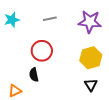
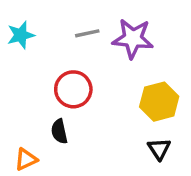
purple star: (90, 22) -> (133, 39), moved

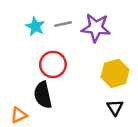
cyan star: (21, 35) -> (35, 26), moved, turned -30
black semicircle: (59, 131) -> (43, 95), size x1.5

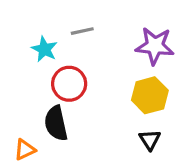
cyan star: (35, 26) -> (44, 49), moved
purple star: (96, 28) -> (155, 46), moved

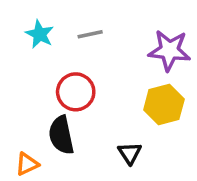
cyan star: (44, 49) -> (40, 34), moved
black triangle: (150, 140) -> (130, 153), moved

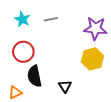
red circle: (76, 92) -> (23, 52), moved
black triangle: (130, 153) -> (65, 86), moved

